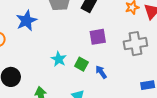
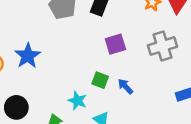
blue star: (26, 21) -> (28, 56), moved
cyan star: (59, 59) -> (77, 101), moved

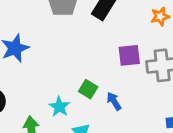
purple square: (115, 44) -> (129, 55), moved

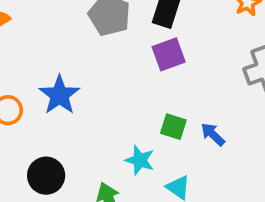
purple square: (129, 55) -> (169, 54), moved

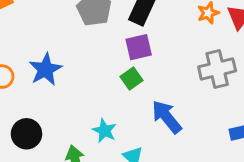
green square: (173, 127) -> (131, 79), moved, turned 30
blue arrow: (213, 134) -> (167, 117), size x1.6

